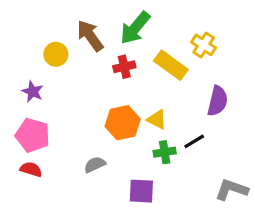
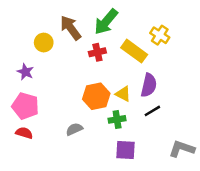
purple semicircle: (218, 101) -> (149, 85), moved
green cross: (165, 152) -> (117, 119), moved
purple square: (141, 191) -> (126, 150), moved

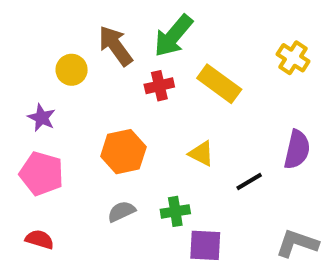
yellow cross: (160, 35) -> (293, 58), moved
purple semicircle: (149, 85) -> (297, 150), moved
orange hexagon: (96, 96) -> (123, 152), moved
green cross: (117, 119) -> (175, 211), moved
red semicircle: (24, 133) -> (40, 239), moved

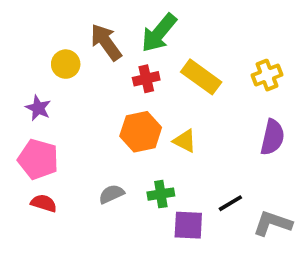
yellow cross: (293, 58) -> (267, 75), moved, turned 36
orange hexagon: (123, 152) -> (141, 132), moved
black line: (249, 182) -> (230, 203), moved
red semicircle: (40, 239) -> (44, 203), moved

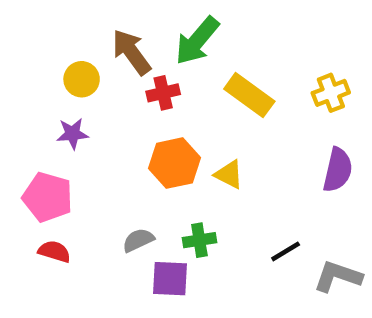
red cross: (146, 79) -> (163, 93), moved
purple star: (38, 108) -> (73, 134), moved, turned -30
purple square: (188, 225) -> (170, 279), moved

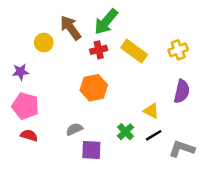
red cross: (163, 93) -> (99, 50), moved
purple star: (73, 134) -> (21, 72), moved
yellow triangle: (229, 174) -> (151, 111), moved
green cross: (199, 240) -> (126, 132), moved, turned -35

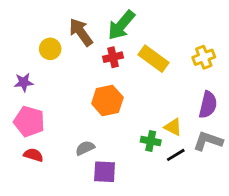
green cross: (126, 132) -> (151, 141), moved, turned -35
gray L-shape: (182, 149) -> (208, 141), moved

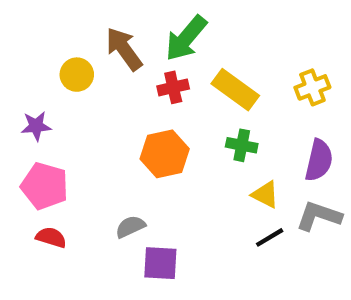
green cross: (151, 141) -> (242, 145), moved

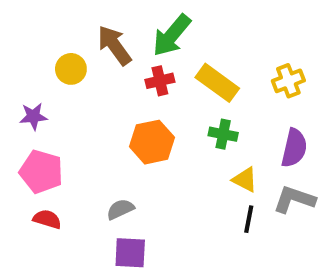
black line: (270, 237) -> (249, 219), turned -48
purple square: (160, 263) -> (130, 253), moved

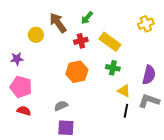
green arrow: (172, 35) -> (87, 18), size x0.6
yellow cross: (288, 81) -> (146, 24), moved

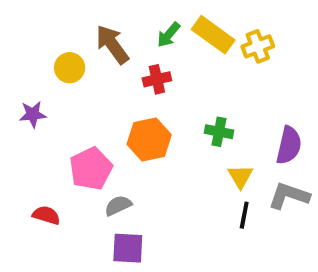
yellow cross: (146, 24) -> (258, 46), moved
yellow rectangle: (110, 42) -> (213, 35), moved
pink pentagon: (21, 87) -> (91, 169), moved, turned 30
yellow triangle: (124, 91) -> (240, 176), turned 32

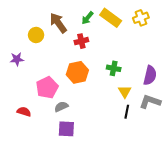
yellow cross: (258, 46) -> (141, 18), moved

